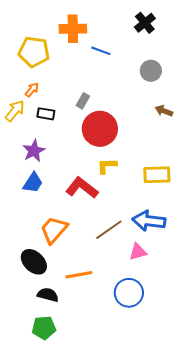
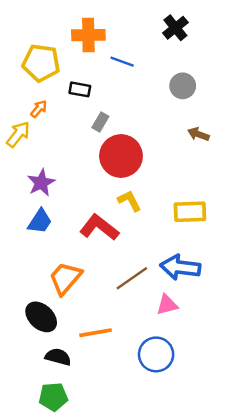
black rectangle: (46, 114) -> (80, 89), moved
yellow L-shape: (107, 166) -> (129, 201), turned 65

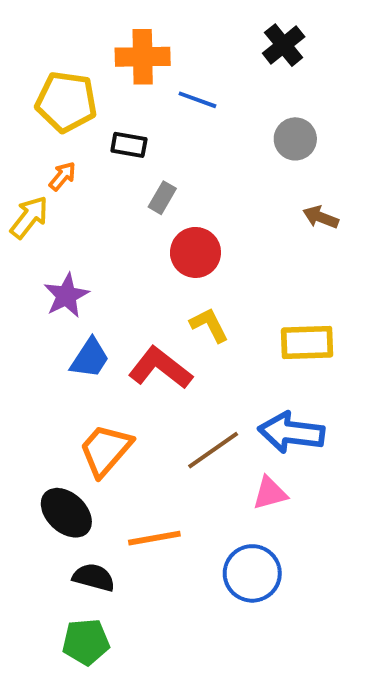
red circle: (121, 156) -> (195, 252), size x0.7
blue trapezoid: (40, 221) -> (90, 358), moved

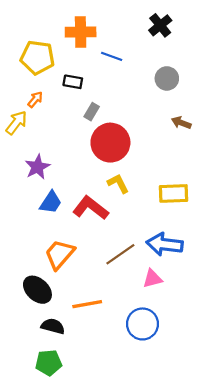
red circle: (195, 252) -> (110, 143), size x1.4

